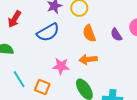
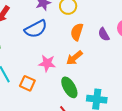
orange semicircle: (89, 33) -> (77, 32), turned 36
orange arrow: (88, 59) -> (74, 58), turned -36

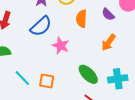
orange arrow: (74, 58) -> (109, 42), moved
pink star: (47, 63) -> (61, 46), moved, turned 30

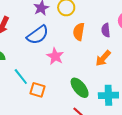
purple semicircle: (108, 14) -> (106, 30), turned 32
cyan line: (22, 78) -> (21, 77), moved

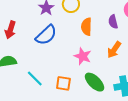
pink star: (55, 56) -> (83, 56), moved
orange square: (38, 90) -> (63, 83), moved

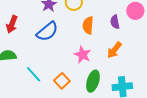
green ellipse: (95, 82) -> (93, 81), turned 60
orange square: (63, 83) -> (62, 81), turned 35

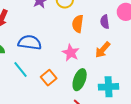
blue semicircle: (47, 31) -> (30, 43), moved, turned -135

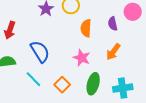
blue semicircle: (30, 43) -> (40, 52), turned 55

